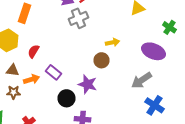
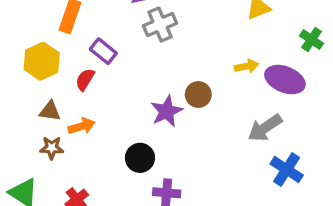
yellow arrow: (112, 42) -> (247, 66), moved
purple rectangle: (54, 72) -> (103, 51), moved
purple star: (88, 84) -> (167, 111), moved, turned 30

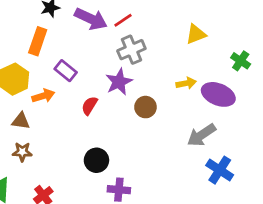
gray cross: (160, 25) -> (131, 50), moved
red semicircle: (85, 80) -> (89, 106), moved
purple star: (167, 111) -> (119, 82), moved
orange arrow: (82, 126) -> (43, 96), moved

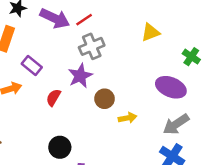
yellow arrow: (186, 83) -> (127, 118), moved
gray arrow: (201, 135) -> (176, 124), moved

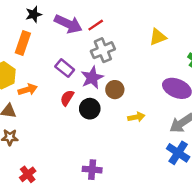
purple rectangle: (32, 66) -> (65, 68), moved
brown circle: (105, 99) -> (115, 90), moved
black circle: (60, 147) -> (90, 109), moved

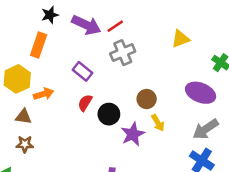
purple star: (92, 78) -> (133, 134), moved
brown circle: (115, 90) -> (147, 99), moved
yellow arrow: (136, 117) -> (158, 123), turned 70

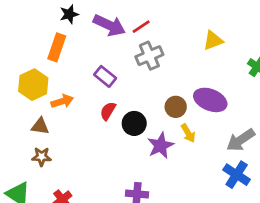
purple ellipse: (201, 93) -> (210, 100), moved

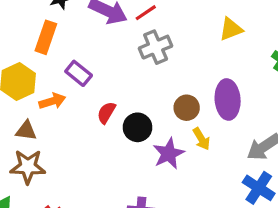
purple rectangle: (105, 76) -> (79, 73), moved
purple ellipse: (210, 100) -> (228, 99), turned 64
brown star: (42, 157) -> (28, 167), size x1.5

